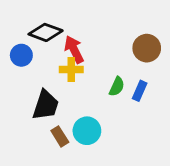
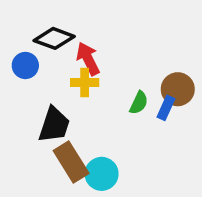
brown circle: (147, 48) -> (178, 89), moved
cyan circle: (87, 131) -> (102, 174), moved
brown rectangle: (60, 136) -> (71, 162), size x1.6

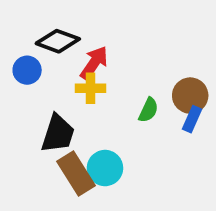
red arrow: (88, 59) -> (94, 63), turned 60
blue rectangle: (166, 108) -> (192, 119), moved
cyan circle: (102, 174) -> (105, 168), moved

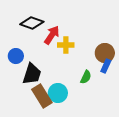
blue circle: (27, 70) -> (16, 56), moved
yellow cross: (90, 88) -> (66, 45), moved
green semicircle: (148, 110) -> (86, 77), moved

